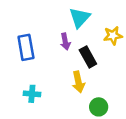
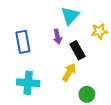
yellow arrow: (78, 82) -> (69, 72), turned -138
cyan cross: (32, 94) -> (28, 83), size x1.5

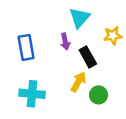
green circle: (87, 94) -> (99, 95), moved

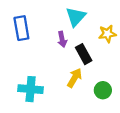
blue rectangle: (26, 47) -> (21, 28), moved
green circle: (99, 95) -> (103, 90), moved

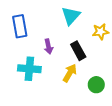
purple arrow: (62, 39) -> (48, 46), moved
cyan cross: (31, 89) -> (29, 69), moved

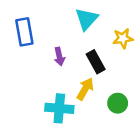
cyan cross: (29, 69) -> (59, 108), moved

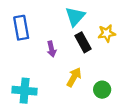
black rectangle: (96, 62) -> (83, 42), moved
cyan cross: (59, 108) -> (25, 91), moved

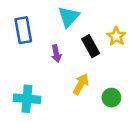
cyan triangle: (75, 16) -> (69, 17), moved
yellow star: (107, 33) -> (116, 36), turned -30

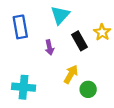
green circle: (111, 98) -> (88, 89), moved

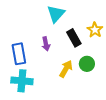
blue rectangle: (20, 27) -> (19, 54), moved
green circle: (88, 89) -> (87, 64), moved

